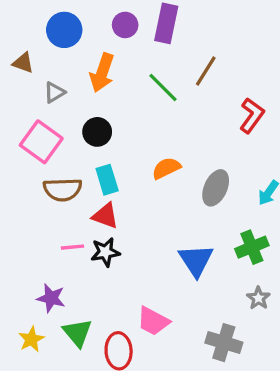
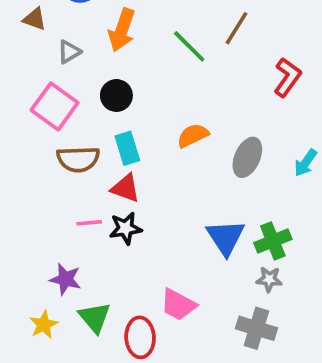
green cross: (252, 247) -> (273, 241), moved
gray star: (258, 298) -> (269, 279), moved, turned -30

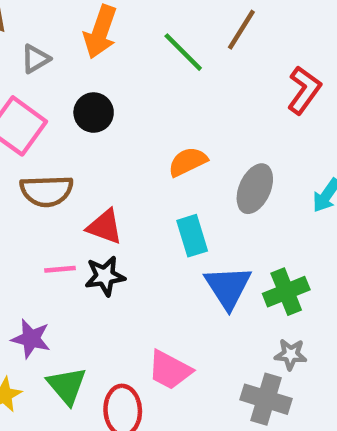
cyan rectangle: (127, 148) -> (192, 236), moved
gray star: (269, 279) -> (291, 354), moved

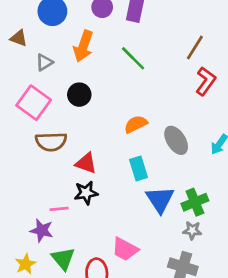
brown line: (241, 30) -> (195, 48), moved
gray ellipse: (255, 189) -> (176, 140), turned -56
pink line: (60, 269) -> (59, 209), moved
gray star: (291, 354) -> (192, 230), moved

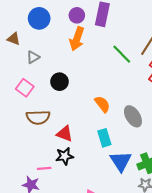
orange arrow: (83, 46) -> (77, 39), moved
green line: (133, 58) -> (122, 54), moved
pink square: (34, 103) -> (25, 88), size x0.7
orange semicircle: (136, 124) -> (102, 104), turned 78

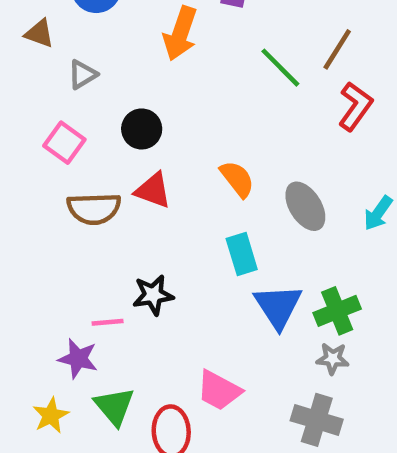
red triangle: (65, 134) -> (153, 190), moved

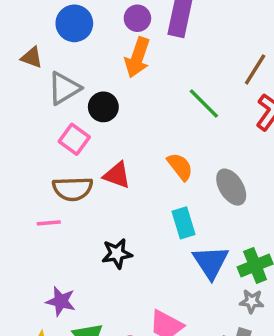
green line: (280, 68) -> (204, 103), moved
gray triangle: (83, 74) -> (64, 88), size x1.5
black circle: (142, 129) -> (103, 107), moved
pink square: (64, 143) -> (74, 139), moved
pink line: (108, 322) -> (49, 223), moved

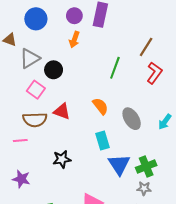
orange arrow: (137, 57) -> (74, 40), size x0.7
green line: (204, 103) -> (115, 68), turned 65
purple star: (61, 301) -> (21, 179), moved

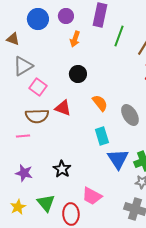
purple circle: (74, 16) -> (66, 16), moved
gray triangle: (30, 58) -> (23, 66), moved
green line: (115, 68) -> (119, 36), moved
black circle: (54, 70) -> (78, 74), moved
black star: (62, 159) -> (62, 169), moved, turned -30

